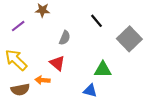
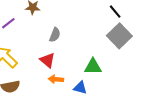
black line: (96, 21) -> (115, 12), moved
orange arrow: (42, 80) -> (56, 79), moved

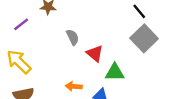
gray semicircle: (55, 35) -> (73, 37), turned -48
red triangle: (47, 60) -> (95, 54), moved

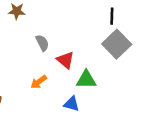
black line: (139, 11) -> (112, 16), turned 42
orange arrow: (74, 86) -> (39, 82), moved, turned -42

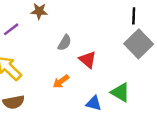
gray semicircle: (42, 43) -> (65, 43), turned 56
green triangle: (86, 80) -> (120, 92), moved, turned 30

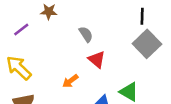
gray semicircle: (65, 43) -> (86, 34), moved, turned -63

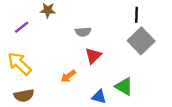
gray semicircle: (86, 34) -> (83, 32), turned 119
red triangle: (97, 59) -> (93, 56), turned 36

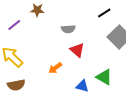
black line: (137, 15) -> (104, 13), moved, turned 56
red triangle: (93, 56) -> (77, 50), turned -35

